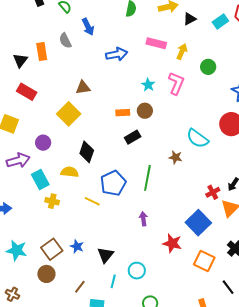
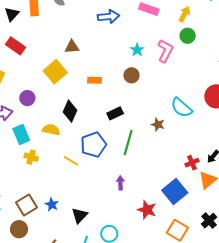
yellow arrow: (182, 52) -> (185, 14), moved
green circle: (208, 67) -> (188, 36), moved
orange rectangle: (123, 113) -> (94, 80), moved
black rectangle: (133, 137) -> (115, 113), moved

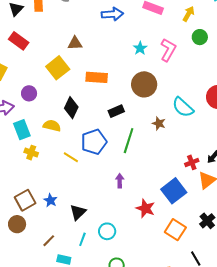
green circle: (188, 36) -> (200, 37), moved
brown circle: (132, 75) -> (144, 84), moved, size x1.6
orange rectangle: (94, 80) -> (97, 77), size x1.5

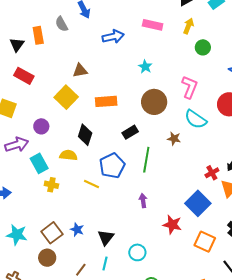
pink L-shape: (168, 50) -> (190, 87), moved
cyan line: (82, 239) -> (105, 263), moved

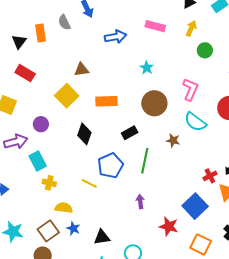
yellow semicircle: (68, 155) -> (64, 208), moved
black triangle: (106, 237) -> (102, 237), turned 42

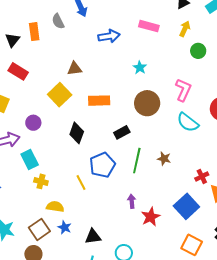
brown star: (173, 141) -> (164, 159), moved
yellow line: (89, 183) -> (81, 182), turned 35
red star: (169, 226) -> (151, 217), moved, turned 30

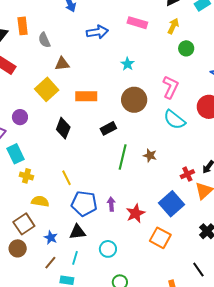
gray semicircle: (58, 21) -> (44, 40), moved
blue pentagon: (102, 165) -> (84, 204), moved, turned 30
purple arrow: (132, 201) -> (111, 204), moved
blue star: (65, 227) -> (51, 238), moved
orange square: (192, 245) -> (160, 238), moved

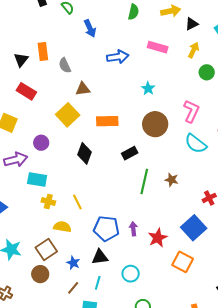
cyan rectangle: (16, 154) -> (37, 179), turned -54
yellow line: (66, 178) -> (77, 202), moved

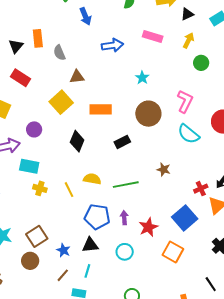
green line: (144, 181) -> (126, 185), moved, turned 65
yellow semicircle: (62, 227) -> (92, 179), moved
cyan circle: (131, 274) -> (125, 252), moved

